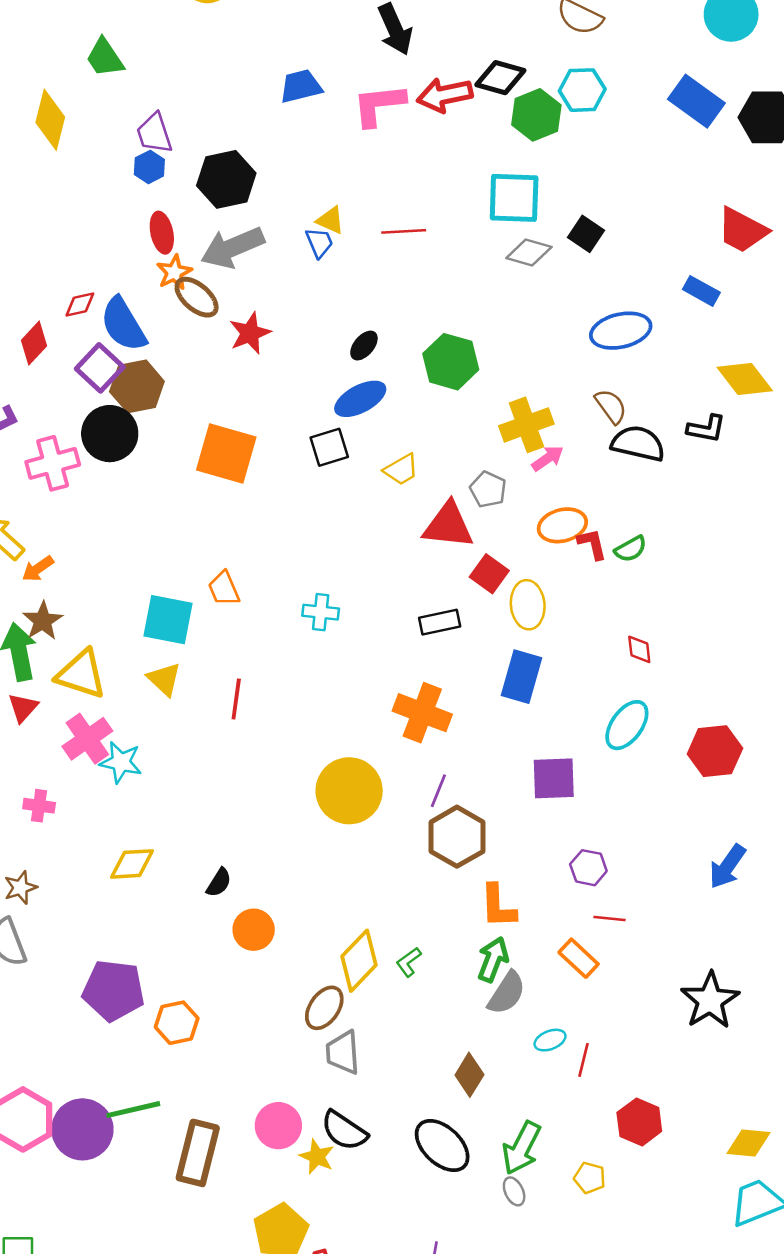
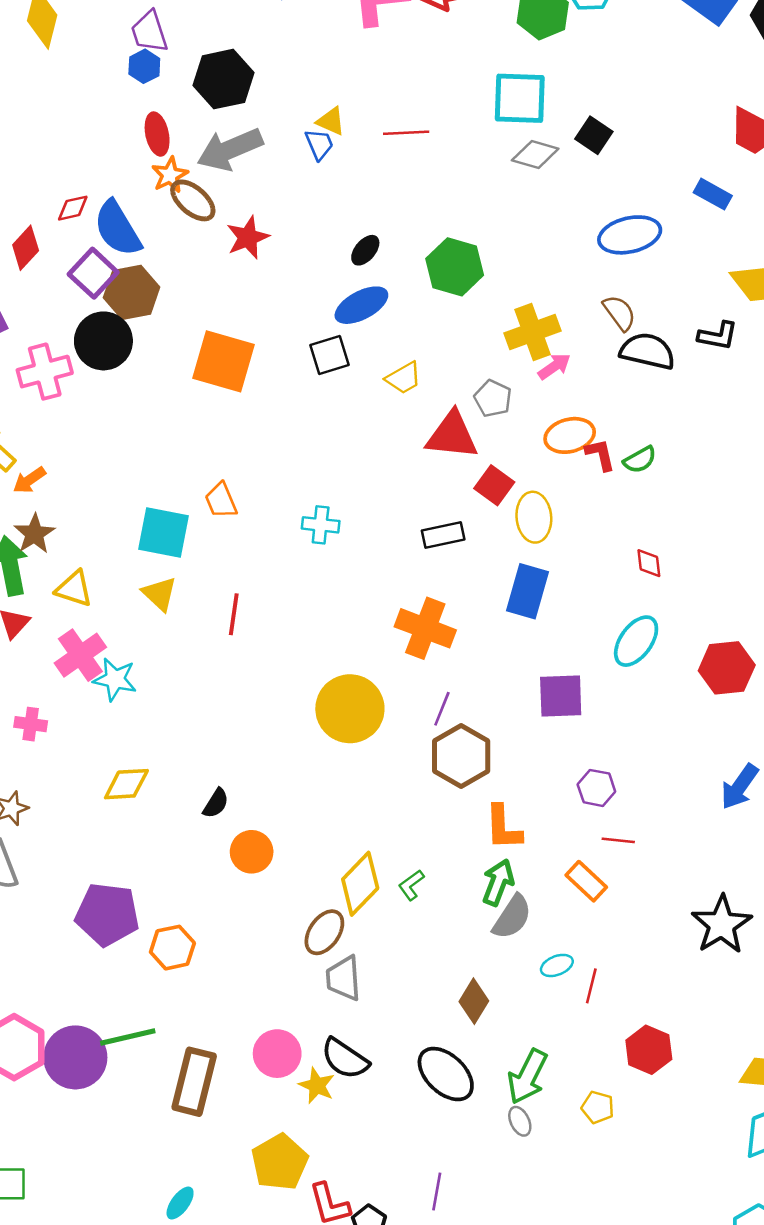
yellow triangle: (81, 674) -> (74, 589), size x0.7

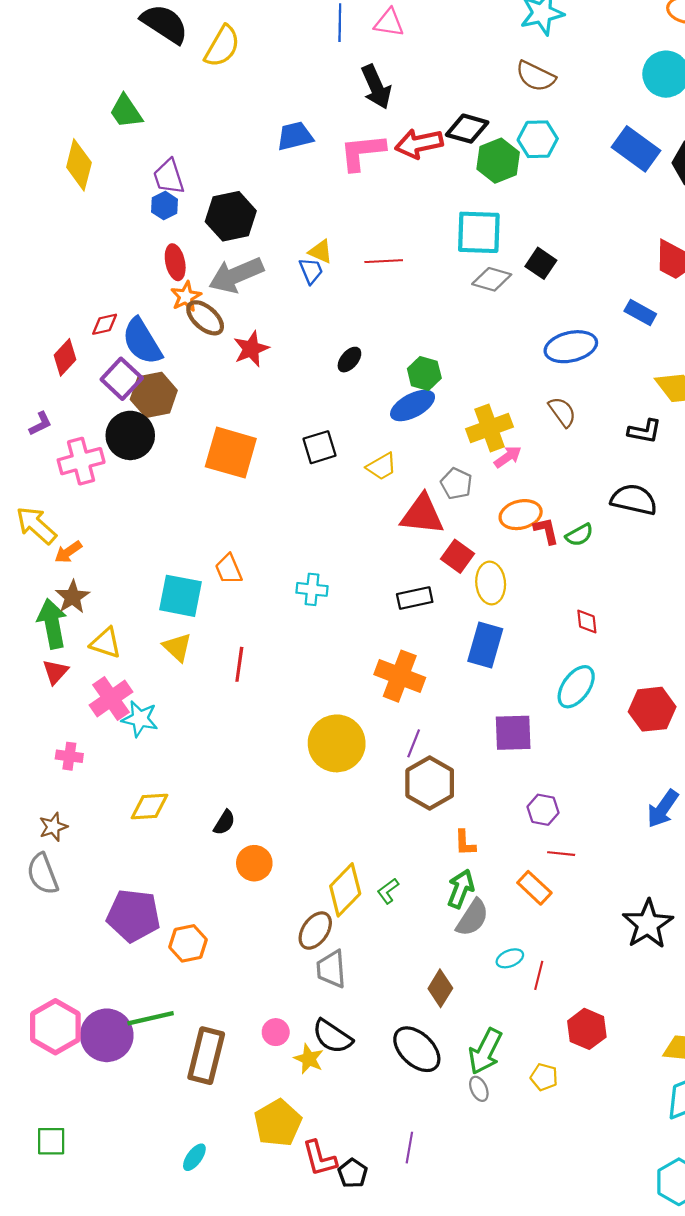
green hexagon: (455, 267) -> (424, 373), size x0.7
blue ellipse: (361, 305) -> (413, 406), moved
black semicircle: (648, 351) -> (634, 500), moved
orange L-shape: (503, 828) -> (465, 843), size x0.7
pink circle: (277, 1054) -> (276, 1032), size x0.7

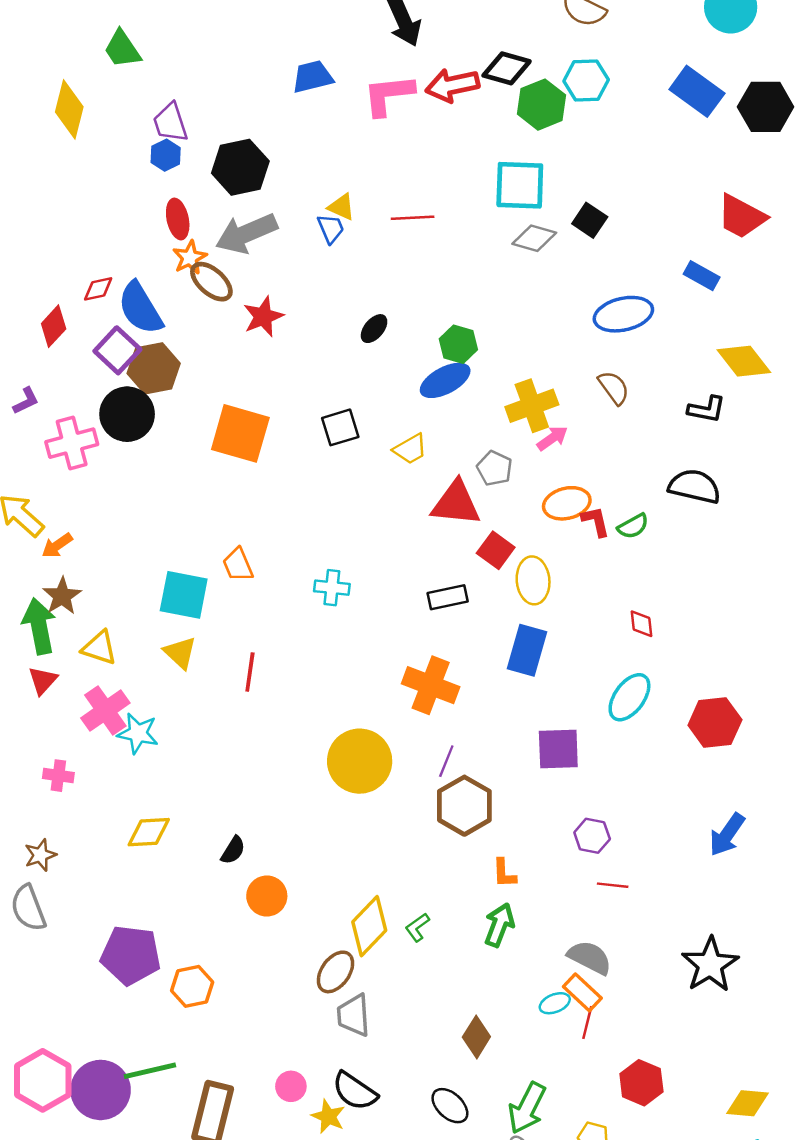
orange rectangle: (534, 888) -> (582, 992), moved
gray semicircle: (472, 918) -> (590, 957), moved, turned -96
black ellipse: (417, 1049) -> (450, 1106), size x0.7

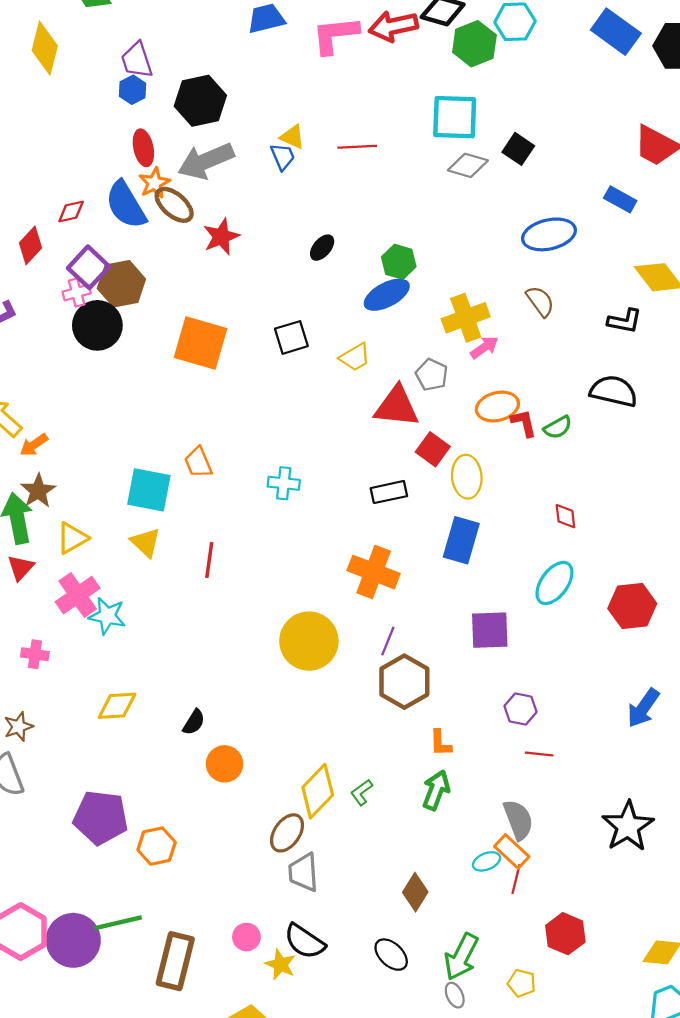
blue semicircle: (140, 308) -> (126, 205), moved
pink cross: (72, 443) -> (77, 293), moved, size x0.6
yellow triangle: (99, 648) -> (72, 538), turned -48
gray semicircle: (590, 957) -> (518, 820), turned 42

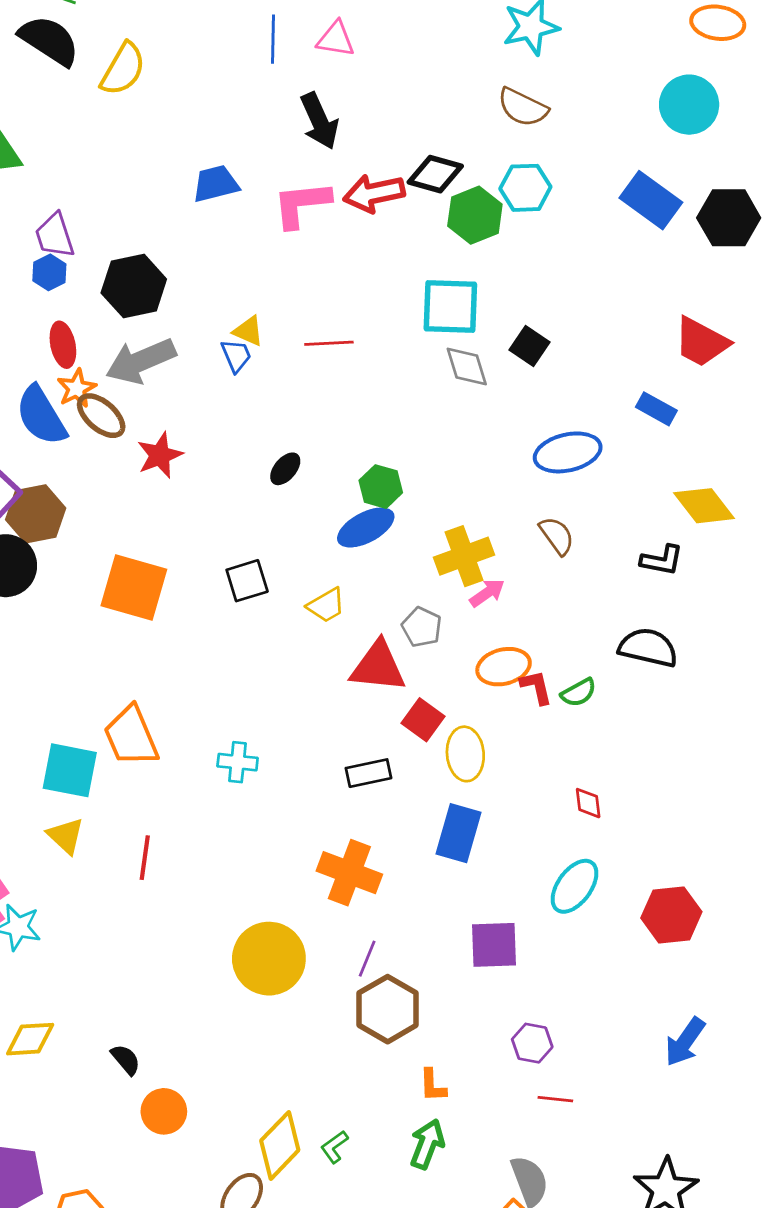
gray diamond: (468, 165) -> (467, 367), turned 57
orange trapezoid: (198, 462) -> (131, 736), size x1.6
black semicircle: (194, 722) -> (126, 1060), turned -72

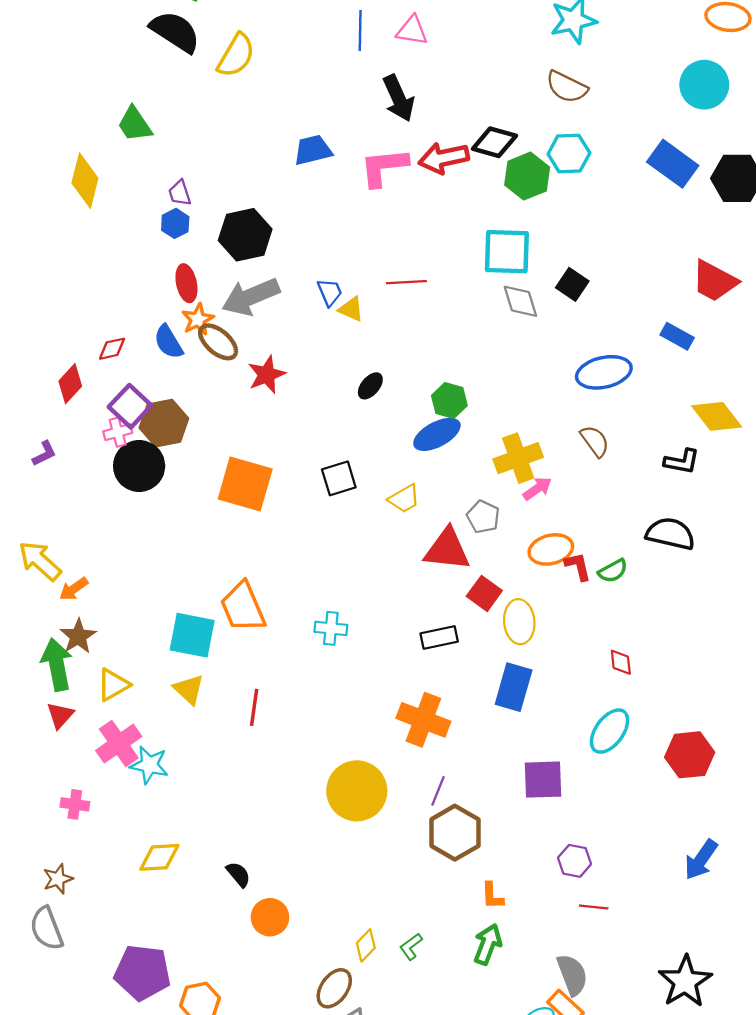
purple trapezoid: (55, 236) -> (180, 193), size x0.7
yellow triangle: (248, 331) -> (351, 309), moved
blue semicircle: (41, 416) -> (168, 342), size x0.7
yellow diamond: (280, 1145) -> (366, 945), size x0.6

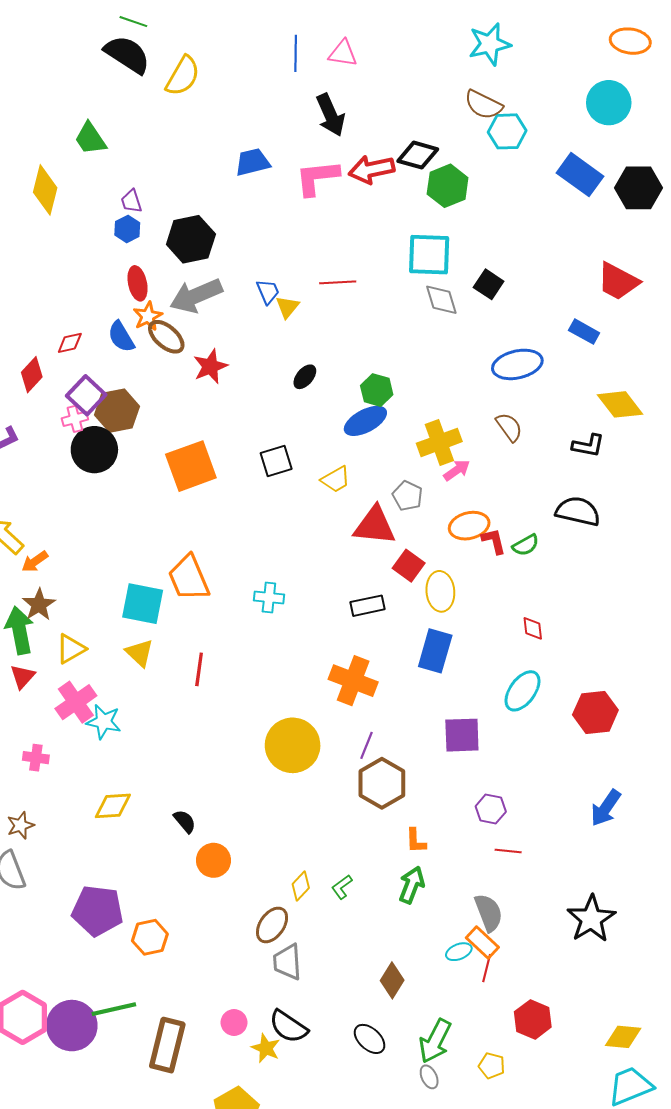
cyan hexagon: (569, 153) -> (507, 131), moved
yellow triangle: (351, 309) -> (287, 307), turned 45
orange square: (245, 484) -> (191, 466), turned -36

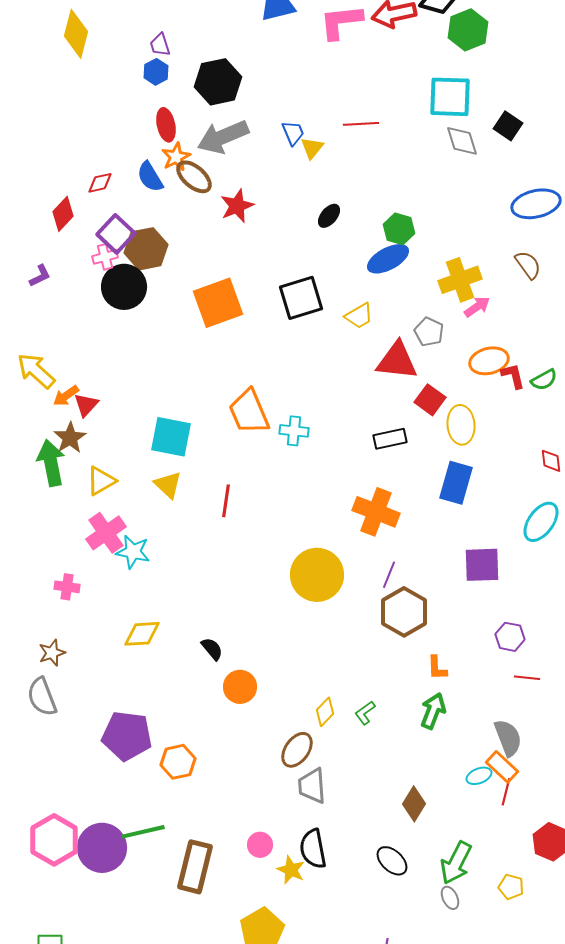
black square: (276, 461) -> (301, 298), size x1.4
orange trapezoid: (189, 578) -> (249, 412), moved
red triangle: (23, 677) -> (86, 405), moved
black semicircle: (288, 1027) -> (313, 849), turned 45

